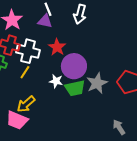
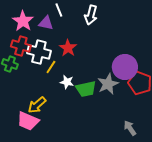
purple triangle: (45, 21) -> (46, 23), moved
purple circle: (74, 66) -> (125, 67), moved
yellow line: (25, 72) -> (51, 67), moved

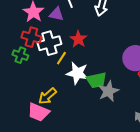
white cross: (39, 52) -> (49, 43), turned -30
white star: (67, 82) -> (77, 73), size x1.6
gray star: (108, 84) -> (108, 91), moved

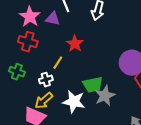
white cross: (49, 43) -> (46, 80), moved, size x0.6
green cross: (20, 55) -> (17, 72), moved
white star: (77, 73) -> (74, 102), moved

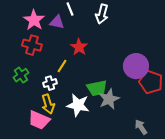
green cross: (17, 72) -> (21, 75), turned 35
yellow arrow: (44, 101) -> (48, 104), turned -66

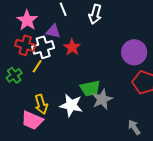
purple triangle: (57, 22) -> (53, 31), moved
yellow line: (62, 66) -> (37, 66), moved
purple circle: (136, 66) -> (134, 52), moved
white cross: (50, 83) -> (43, 47), moved, size x1.5

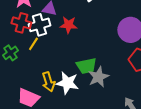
red star: (72, 47) -> (68, 25), turned -30
yellow arrow: (41, 104) -> (48, 82), moved

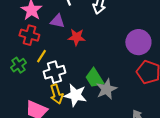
white cross: (39, 25) -> (54, 72), moved
green trapezoid: (86, 66) -> (94, 78), turned 70

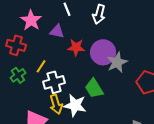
red cross: (29, 35) -> (16, 45), moved
purple circle: (138, 42) -> (103, 52), moved
gray star: (106, 89) -> (117, 62), moved

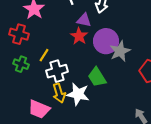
purple triangle: (57, 31) -> (84, 20), moved
red star: (76, 47) -> (79, 36), turned 30
green cross: (18, 75) -> (21, 64), turned -35

